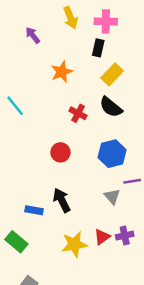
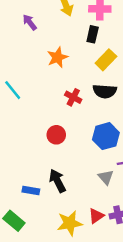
black semicircle: (111, 107) -> (105, 91), turned -35

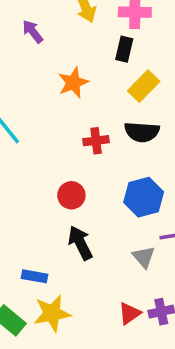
red cross: (73, 97) -> (96, 141), turned -35
black arrow: (57, 181) -> (80, 243), moved
yellow star: (70, 223) -> (52, 313), moved

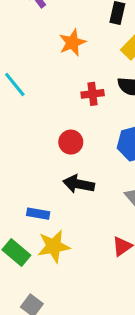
black arrow: (80, 243) -> (79, 184), turned -52

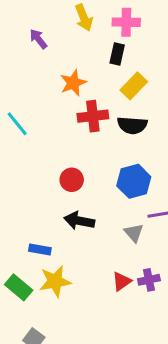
red cross: (93, 94) -> (93, 116), moved, size x1.4

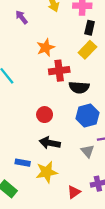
black rectangle: (117, 54) -> (90, 28), moved
black semicircle: (132, 125) -> (79, 87), moved
yellow star: (55, 281) -> (47, 172), moved
red triangle: (122, 281) -> (74, 192), moved

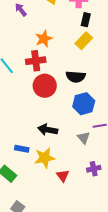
red cross: (59, 71) -> (36, 61), moved
red circle: (45, 115) -> (45, 86), moved, size x1.5
red triangle: (74, 192) -> (63, 176), moved, turned -32

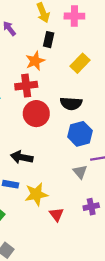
black rectangle: (86, 20) -> (49, 40), moved
black arrow: (48, 130) -> (22, 157), moved

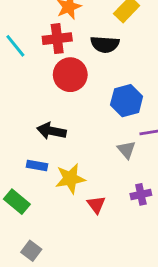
black semicircle: (71, 103) -> (105, 44), moved

